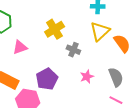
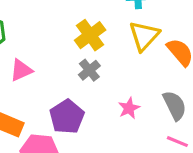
yellow cross: (55, 29) -> (90, 35), moved
gray cross: (73, 50) -> (89, 70), moved, turned 32

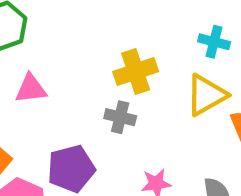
gray cross: (89, 70) -> (120, 117), turned 35

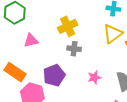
yellow cross: (136, 72) -> (68, 26), moved

